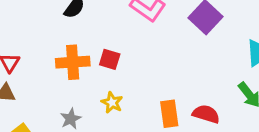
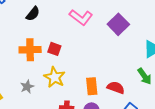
yellow star: (112, 103) -> (55, 77), size x1.5

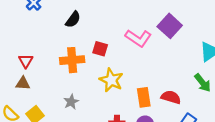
pink L-shape: (81, 17) -> (138, 38), moved
red square: (54, 49) -> (100, 49), moved
yellow star: (55, 77) -> (111, 80), moved

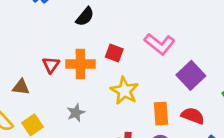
purple square: (170, 26) -> (191, 75), moved
red triangle: (26, 61) -> (51, 65), moved

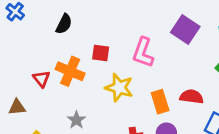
pink L-shape: (160, 44) -> (143, 53), moved, turned 84
orange cross: (80, 64) -> (70, 71), turned 36
purple square: (191, 75) -> (185, 29), moved

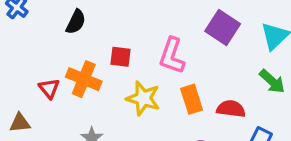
orange rectangle: (160, 102) -> (192, 99), moved

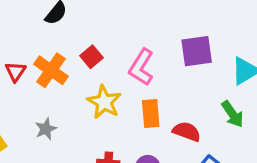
purple square: (223, 27) -> (197, 51), turned 36
red square: (121, 57) -> (91, 57), turned 30

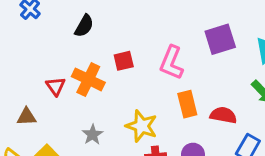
red square: (91, 57) -> (124, 61), turned 36
yellow star: (104, 102) -> (142, 126), moved

